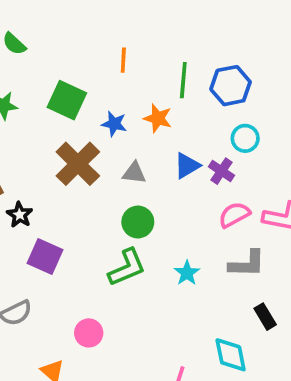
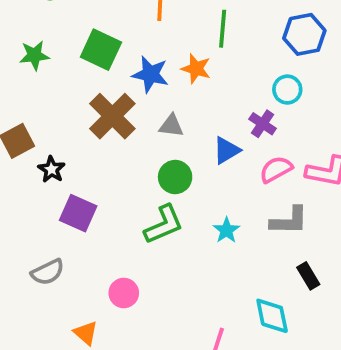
blue hexagon: (231, 86) -> (304, 34), moved
blue star: (114, 124) -> (150, 74), size x1.4
blue triangle: (187, 166) -> (226, 150), moved

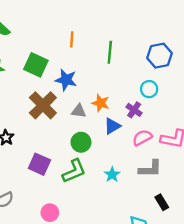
orange star: (196, 69) -> (101, 103), moved
purple square: (78, 213) -> (39, 164), moved

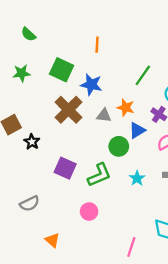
green line: (110, 52) -> (143, 75), moved, turned 30
green circle: (81, 142) -> (119, 146), moved
pink circle: (50, 213) -> (89, 212), moved

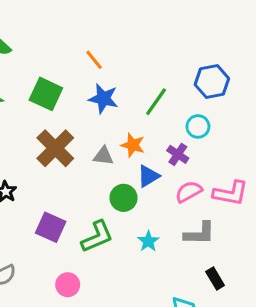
orange line: (97, 45) -> (94, 60), turned -42
blue star: (91, 85) -> (103, 99), moved
pink circle: (89, 212) -> (68, 285), moved

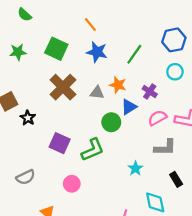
cyan circle: (198, 126) -> (175, 72), moved
cyan star: (148, 241) -> (135, 168), moved

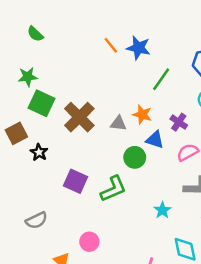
green square: (56, 49) -> (42, 103), moved
blue star: (97, 52) -> (138, 48), moved
blue triangle: (129, 107) -> (155, 140), turned 49
pink circle: (72, 184) -> (89, 242), moved

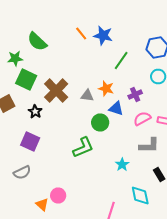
green semicircle: (35, 34) -> (37, 42), moved, size x1.5
purple cross: (179, 122) -> (135, 94), turned 32
black star: (39, 152) -> (35, 112), moved
purple square: (76, 181) -> (30, 142), moved
pink circle: (89, 242) -> (58, 196), moved

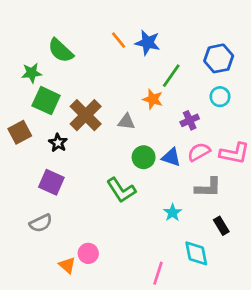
orange star: (106, 88) -> (153, 99), moved
blue triangle: (116, 108) -> (171, 157), moved
green L-shape: (83, 148) -> (121, 190), turned 80

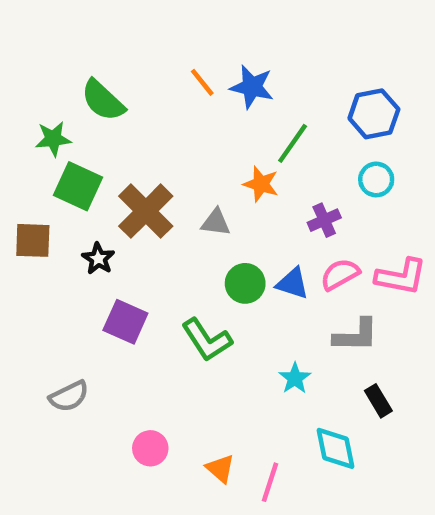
brown square: (20, 132) -> (33, 240), turned 30
purple square: (51, 182) -> (125, 322), moved
orange triangle: (67, 265) -> (220, 469), moved

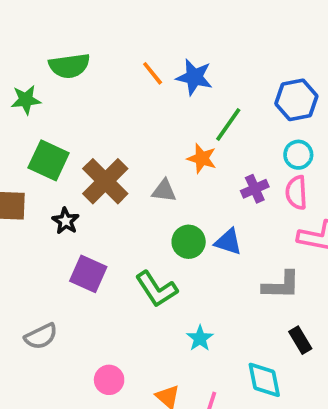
green semicircle: (103, 100) -> (69, 66), moved, turned -51
green star: (53, 139) -> (26, 100), moved
pink semicircle: (340, 274) -> (296, 193), moved, turned -64
cyan star: (295, 378) -> (200, 338), moved

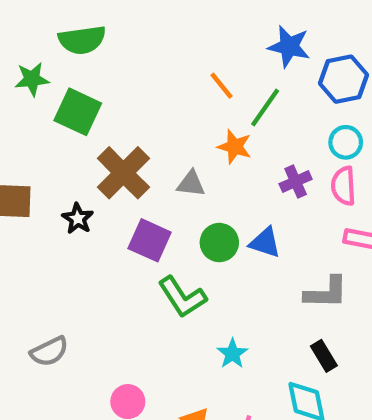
orange line: (153, 73) -> (221, 86), moved
blue star: (194, 77) -> (289, 46), moved
green square: (49, 160) -> (78, 112), moved
purple square: (88, 274) -> (150, 240), moved
black rectangle: (300, 340) -> (324, 356), moved

